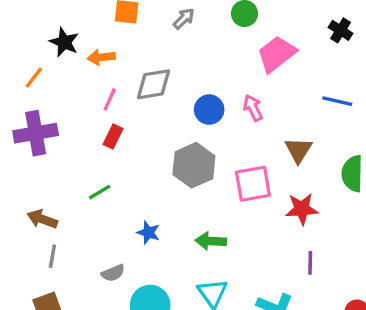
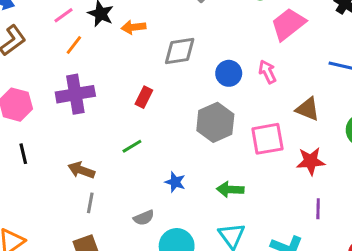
pink line: (110, 99) -> (63, 15), moved, turned 30
brown triangle: (298, 150) -> (308, 109), turned -40

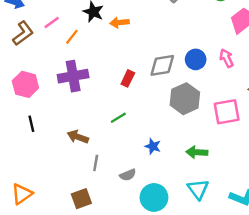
pink line: (63, 15) -> (52, 23), moved
gray diamond: (180, 51) -> (162, 65), moved
gray line: (90, 203) -> (96, 163), moved

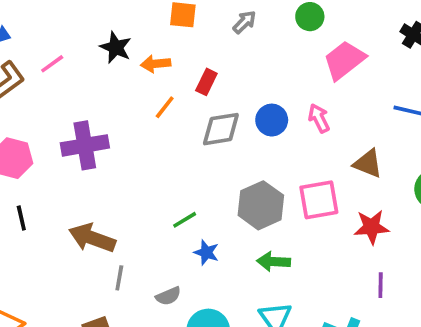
orange line: (72, 37) -> (165, 107), moved
red rectangle: (128, 78) -> (206, 82), moved
gray hexagon: (185, 99) -> (261, 205), moved
green line: (118, 118) -> (185, 220), moved
brown arrow: (78, 137) -> (92, 238), size x1.4

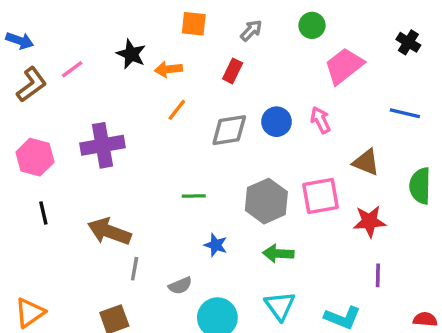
red rectangle: (206, 82) -> (233, 71), moved
green line: (185, 220) -> (194, 196), moved, turned 30

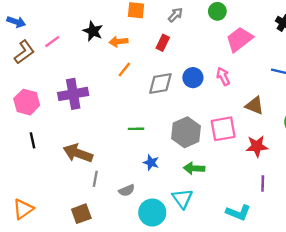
cyan triangle: (280, 306) -> (182, 199), moved

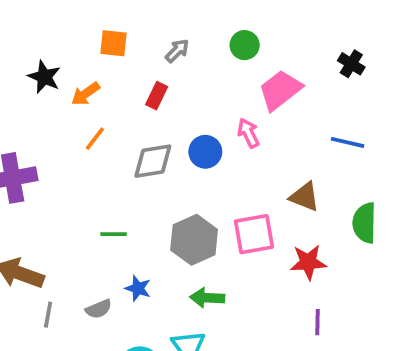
orange arrow: (119, 42) -> (86, 94), turned -30
pink arrow: (223, 76) -> (248, 133), moved
gray semicircle: (127, 190) -> (99, 309), moved

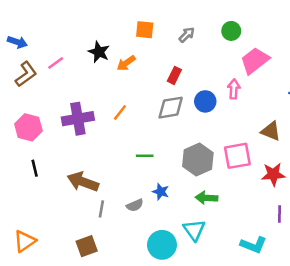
red rectangle: (157, 96) -> (174, 75), moved
pink arrow: (248, 133) -> (234, 89), turned 30
orange line: (95, 139) -> (120, 113), moved

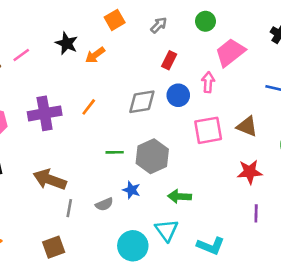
orange square: (145, 30) -> (115, 20), turned -36
red rectangle: (174, 75) -> (169, 60), moved
pink square: (237, 156) -> (208, 130), moved
gray hexagon: (198, 160) -> (152, 156), moved
cyan L-shape: (253, 245) -> (211, 246), moved

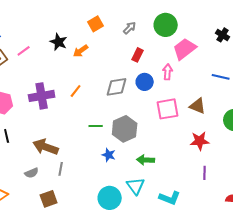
green circle: (205, 21) -> (166, 25), size x1.5
gray semicircle: (104, 204) -> (32, 173), moved

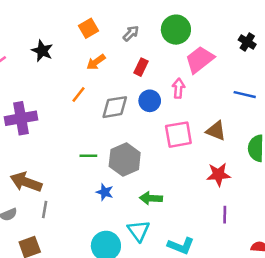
orange arrow: (81, 51) -> (96, 62), moved
orange line: (76, 91) -> (78, 95), moved

